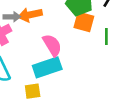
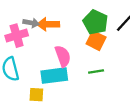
green line: (106, 37) -> (96, 72), moved, turned 70

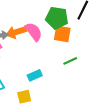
pink semicircle: (63, 56) -> (34, 32), moved
cyan rectangle: (54, 76) -> (35, 75), size x0.6

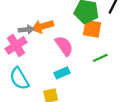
pink semicircle: (34, 32) -> (64, 46), moved

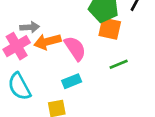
orange arrow: (43, 26) -> (47, 42), moved

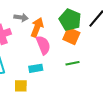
gray arrow: (30, 27) -> (21, 18), moved
orange arrow: (47, 42) -> (37, 27), moved, turned 114

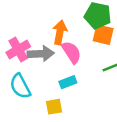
gray arrow: (21, 18) -> (41, 54), moved, size x1.5

